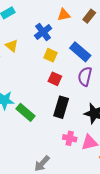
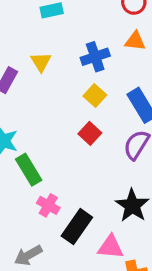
black rectangle: (61, 107) -> (77, 227), moved
pink cross: (70, 138) -> (48, 205), moved

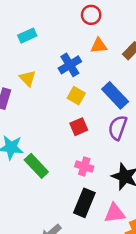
red square: (90, 133) -> (79, 127), turned 36
pink cross: (48, 205) -> (84, 167), moved

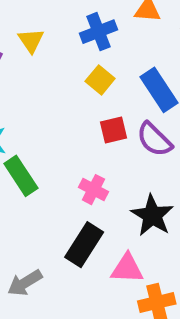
red square: (79, 127) -> (113, 130), moved
purple semicircle: (118, 128) -> (154, 139), turned -75

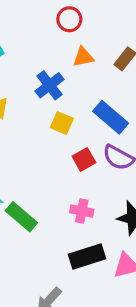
black rectangle: (84, 245) -> (87, 257), turned 56

